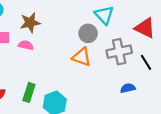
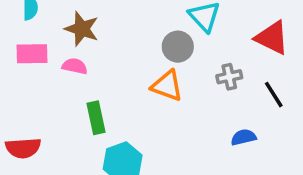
brown star: (30, 23) -> (82, 29), turned 30
gray cross: (119, 52) -> (229, 77), size x0.6
green rectangle: (29, 92) -> (96, 118), moved, turned -30

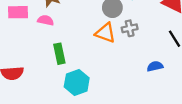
gray cross: (229, 77) -> (130, 28), moved

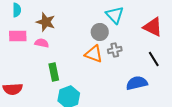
blue semicircle: (155, 66) -> (137, 83), size x1.5

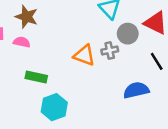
gray circle: (100, 32) -> (128, 34), moved
green rectangle: (54, 72) -> (36, 77), turned -66

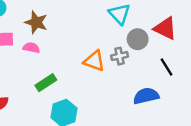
green rectangle: (36, 77) -> (46, 83), turned -45

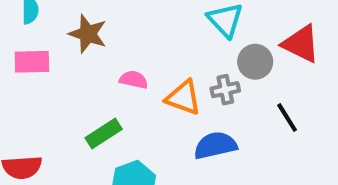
pink semicircle: (31, 48) -> (134, 80), moved
black line: (167, 67) -> (287, 118), moved
blue semicircle: (146, 96) -> (215, 145), moved

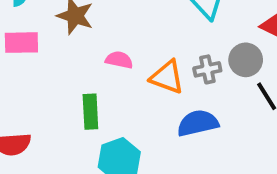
gray circle: (255, 62) -> (246, 60), moved
green rectangle: (104, 133) -> (90, 112), turned -60

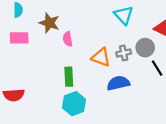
pink semicircle: (119, 60) -> (68, 39), moved, turned -112
green rectangle: (90, 112) -> (69, 77), moved

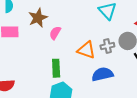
brown star: (49, 23) -> (38, 18), turned 30
pink semicircle: (68, 39) -> (55, 33), turned 40

